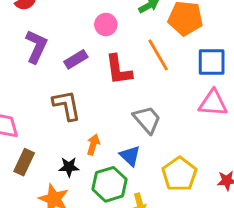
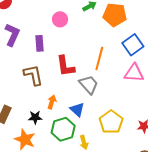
orange line: (158, 55) -> (99, 58), moved, turned 45
purple rectangle: (76, 59) -> (40, 43), turned -63
blue square: (212, 62) -> (133, 45), turned -35
red L-shape: (119, 70) -> (65, 66), moved

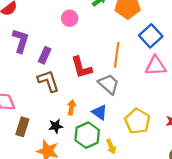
purple rectangle: (40, 43) -> (45, 55), moved, turned 35

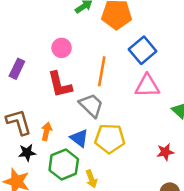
pink circle: (70, 18) -> (62, 48), moved
brown L-shape: (48, 81) -> (19, 122), moved
yellow pentagon: (137, 121) -> (110, 139), moved, turned -30

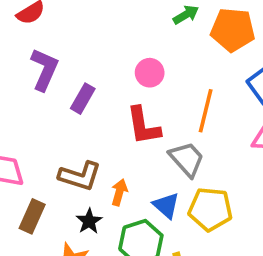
brown L-shape: (19, 122) -> (80, 176), turned 120
black star: (27, 153) -> (89, 221), turned -30

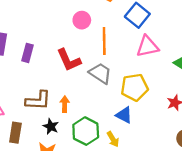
pink circle: (150, 73) -> (82, 20), moved
blue triangle: (166, 205) -> (124, 115), moved
yellow pentagon: (210, 209) -> (135, 87), moved

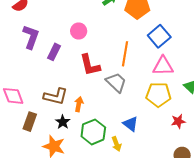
pink circle: (82, 20) -> (79, 31), moved
yellow pentagon: (135, 87) -> (158, 95), moved

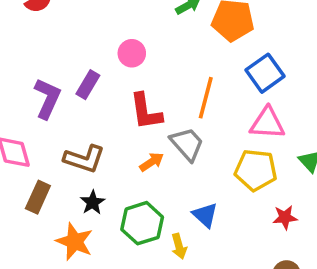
purple L-shape: (31, 37) -> (47, 98), moved
orange arrow: (79, 104) -> (152, 162), moved, turned 40

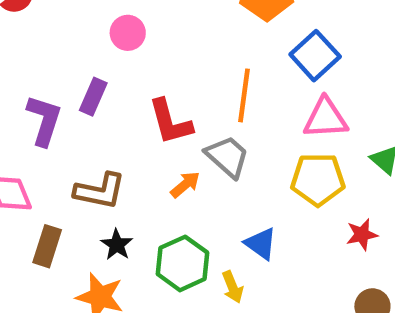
pink circle: (132, 53) -> (128, 33), moved

